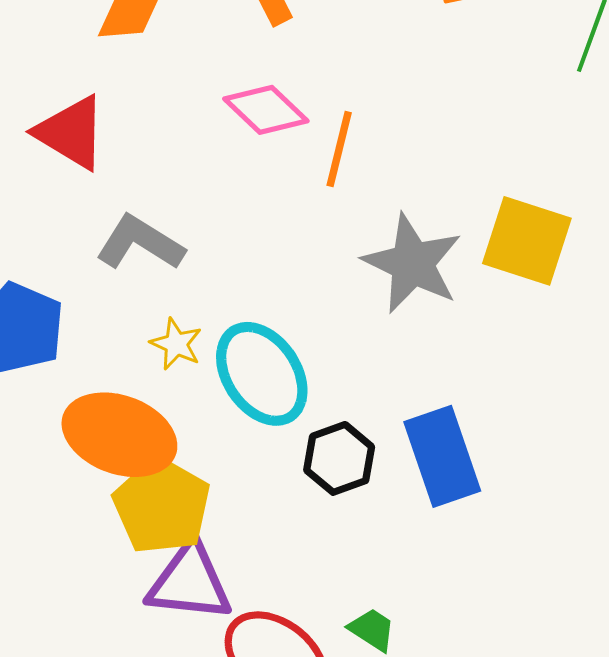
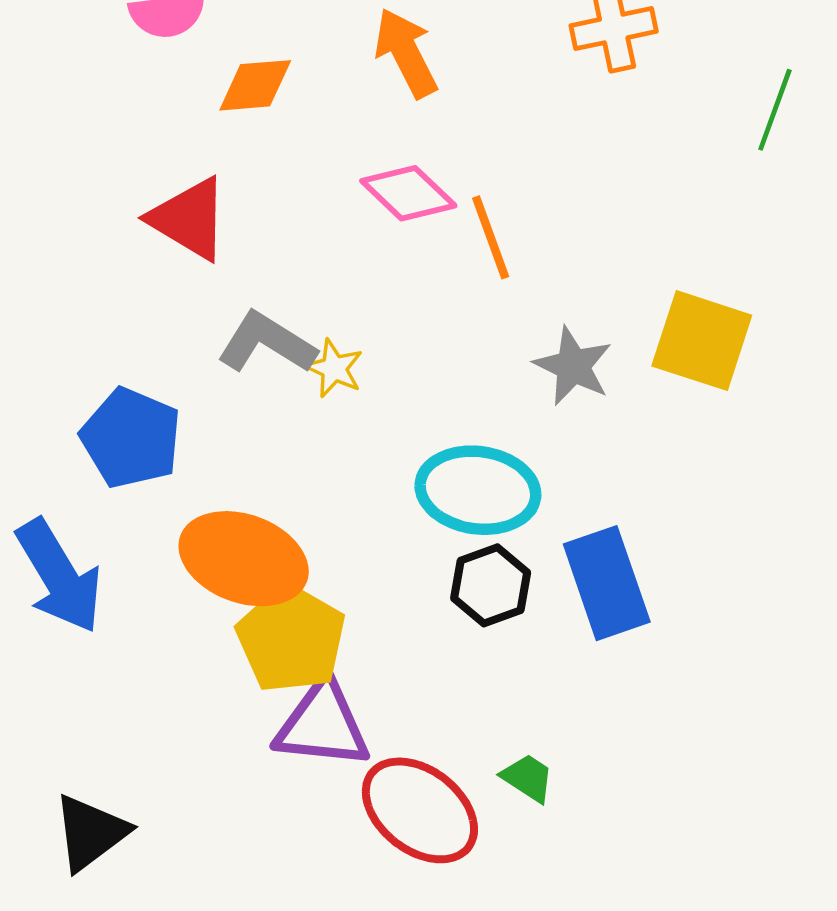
orange line: (339, 149) -> (491, 237), turned -34
gray star: (412, 264) -> (573, 366), size x0.7
yellow star: (176, 344) -> (334, 368), moved
cyan ellipse: (262, 374) -> (478, 490), moved, turned -48

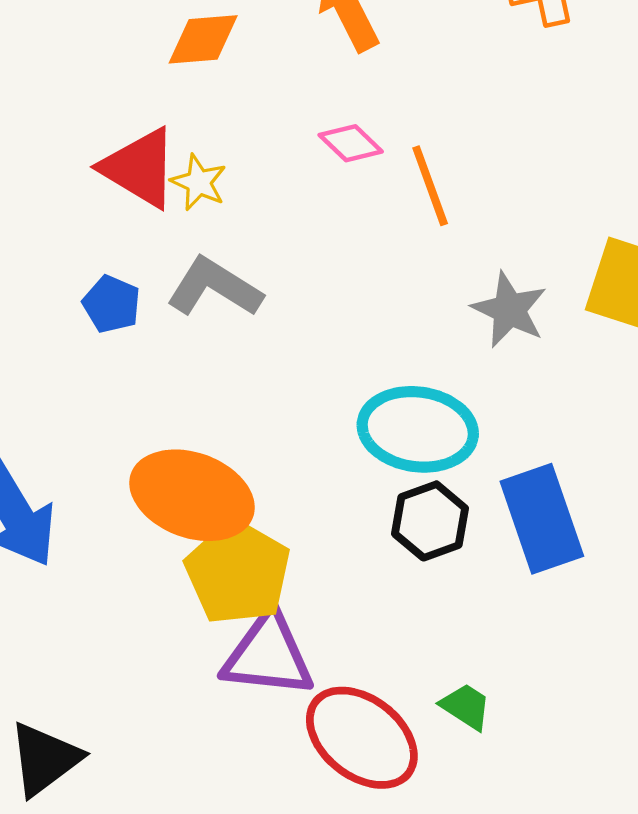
pink diamond: (408, 193) -> (351, 143), size x0.7
yellow star: (334, 368) -> (199, 182), moved
blue pentagon: (131, 438) -> (112, 304), moved, size x0.6

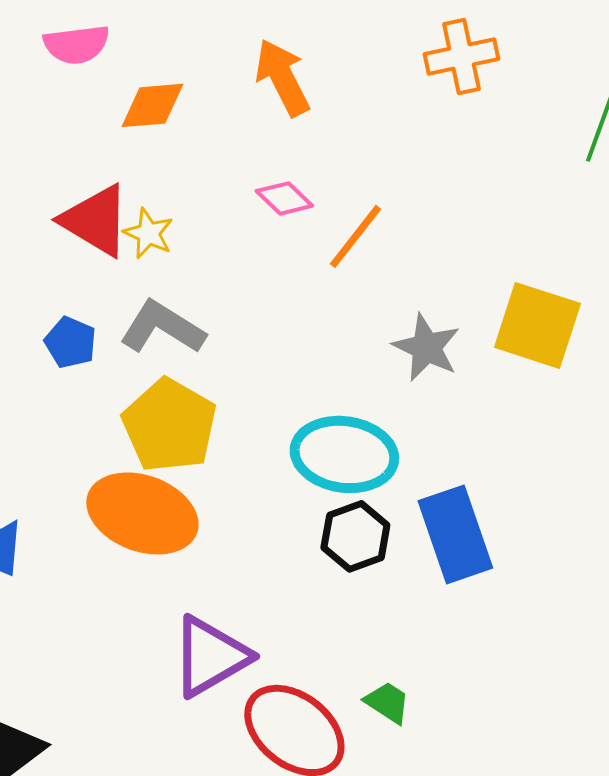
orange line: (430, 186) -> (355, 236), turned 58
yellow pentagon: (238, 572) -> (169, 425), moved
purple triangle: (268, 655) -> (210, 656), turned -36

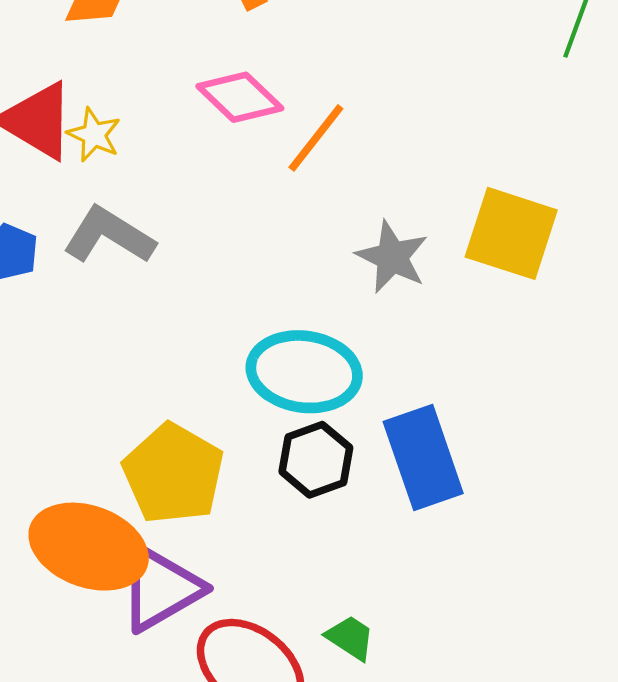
pink diamond: (284, 198) -> (240, 97), size x1.4
yellow pentagon: (169, 425) -> (173, 474), moved
orange ellipse: (142, 513) -> (89, 547), moved

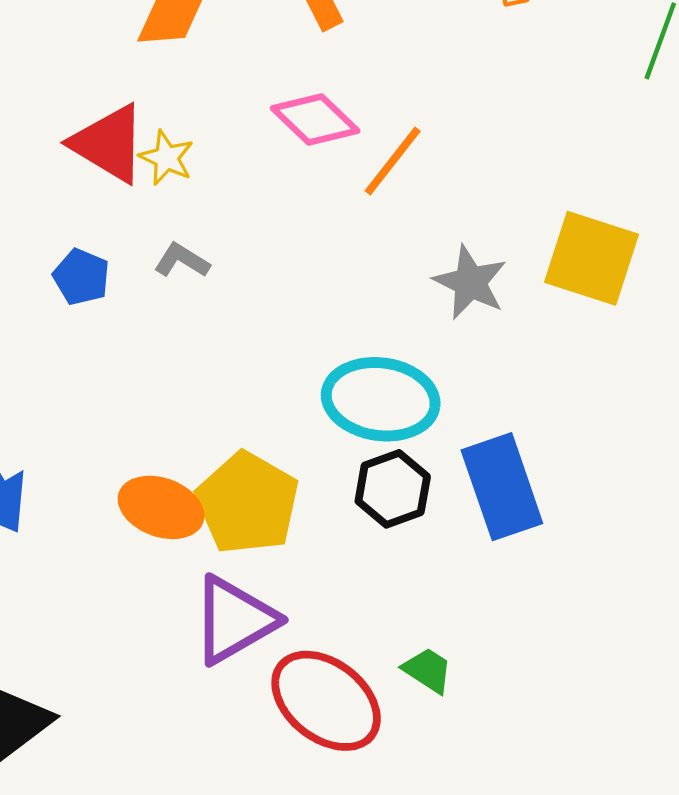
gray L-shape: (109, 236) -> (182, 260), size x0.6
orange ellipse: (89, 547) -> (161, 507), moved, size x0.7

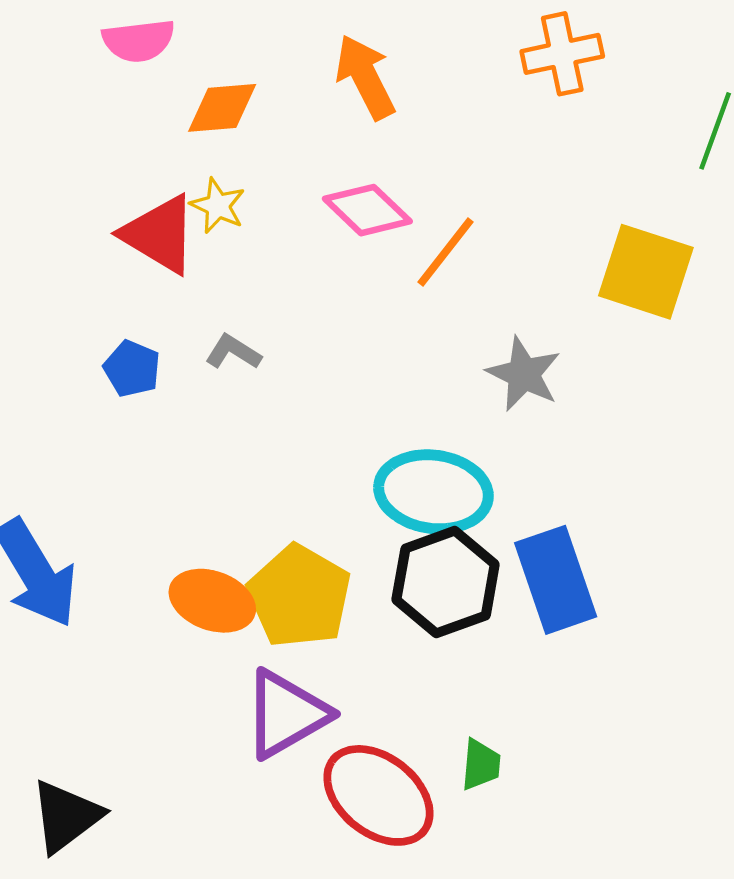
yellow star: (167, 158) -> (218, 206), moved
yellow square: (592, 258) -> (646, 272), moved
black hexagon: (393, 489) -> (446, 582), size x1.4
green trapezoid: (428, 670) -> (481, 765), turned 62

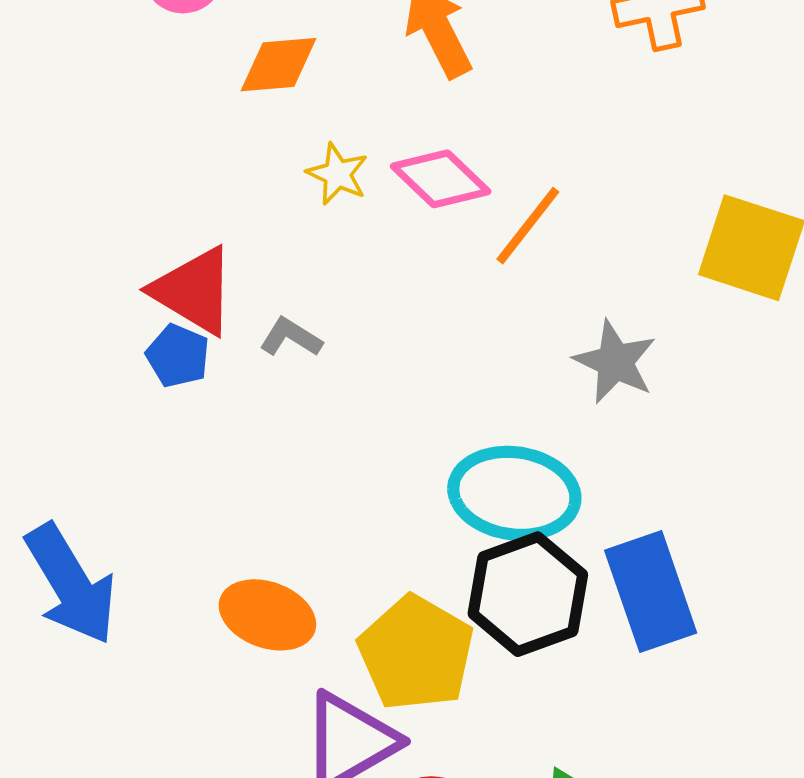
yellow star: (218, 206) -> (337, 174), moved
red triangle: (159, 234) -> (194, 291), moved
yellow pentagon: (299, 596) -> (416, 653), moved

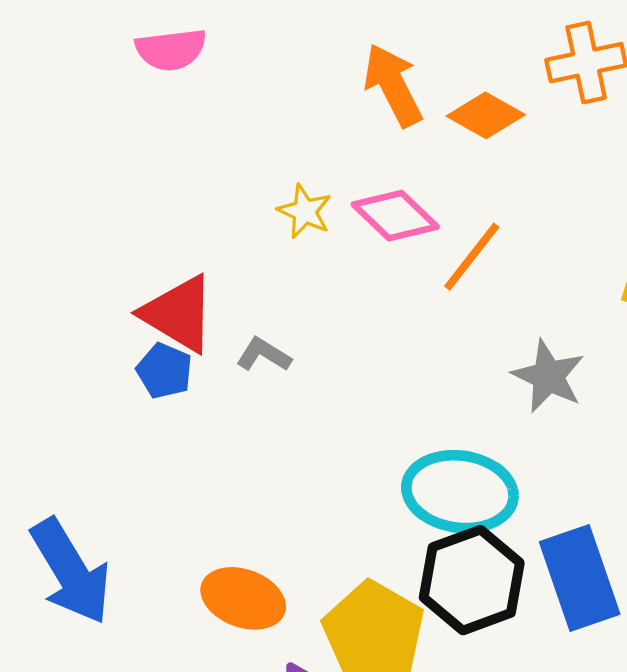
orange diamond: (278, 65) -> (486, 115), moved, turned 34

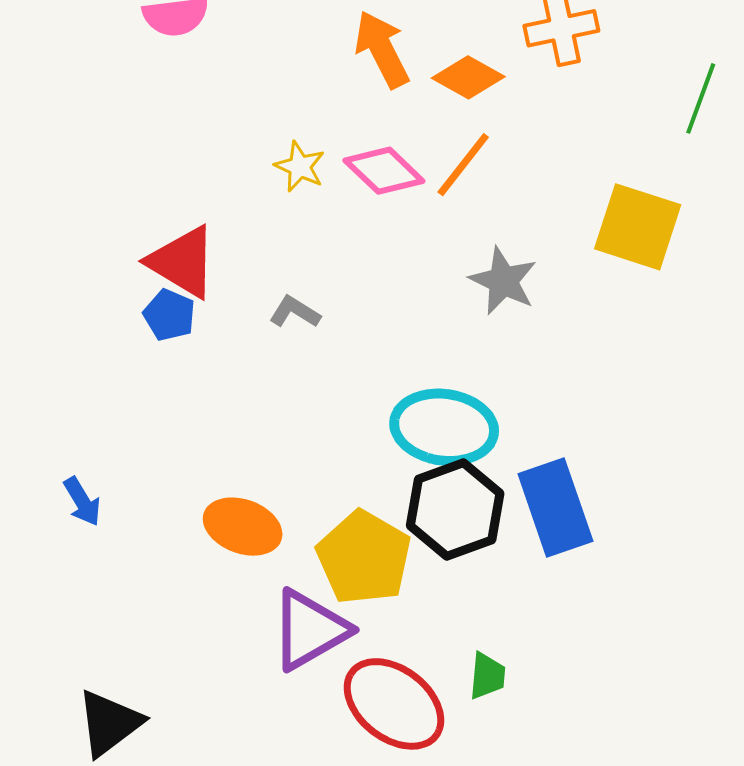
orange line: (472, 257) -> (463, 165), moved
gray L-shape: (264, 355) -> (295, 312), moved
gray star: (548, 376) -> (503, 281), moved
blue arrow: (71, 571) -> (82, 501), size x0.5

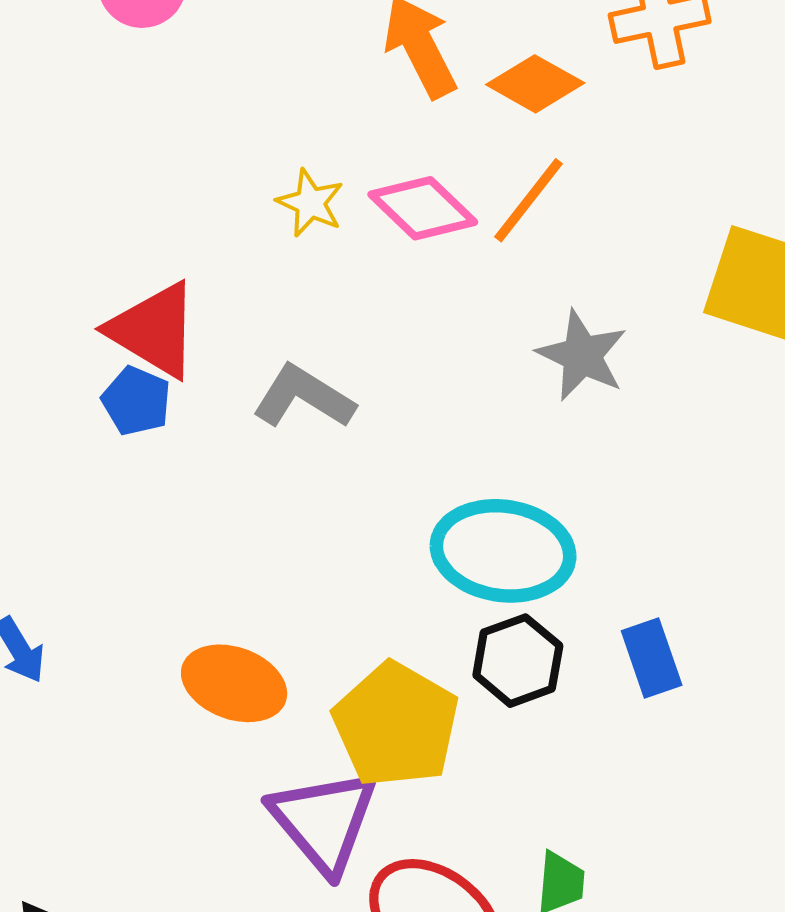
gray L-shape: (295, 312) -> (304, 397), size x1.5
blue rectangle: (555, 507) -> (652, 658), size x0.6
black hexagon: (455, 509) -> (518, 661), size x0.7
purple triangle: (310, 630) -> (324, 821), turned -40

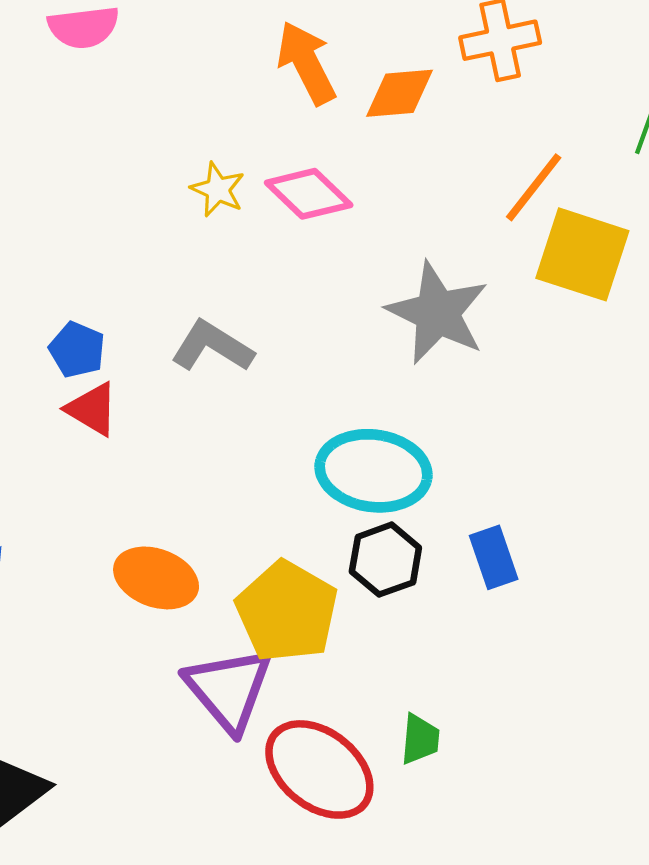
orange diamond: (535, 84) -> (399, 93), turned -34
orange line: (528, 200) -> (534, 187), moved
red triangle: (154, 330) -> (92, 409), moved, size x0.7
gray star: (582, 355) -> (437, 313), size x1.4

